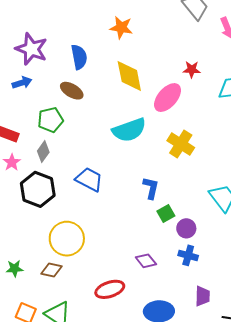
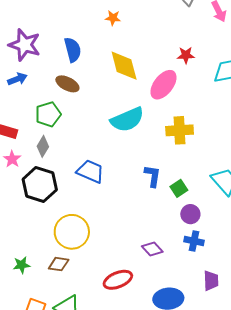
orange star: (121, 28) -> (113, 18), size x0.7
yellow cross: (181, 144) -> (180, 130), turned -32
green square: (166, 214) -> (179, 188), moved

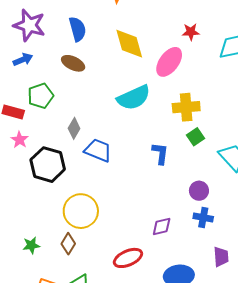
green pentagon: (48, 114) -> (41, 96), moved
gray diamond: (43, 146) -> (74, 128), moved
green square: (179, 188) -> (196, 137), moved
purple diamond: (152, 249) -> (162, 226), turned -60
brown diamond: (59, 264) -> (68, 244), turned -65

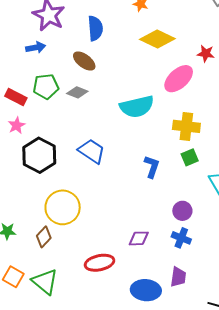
yellow diamond: (129, 44) -> (157, 39), moved, turned -60
gray diamond: (74, 128) -> (77, 92), moved, turned 70
purple trapezoid: (221, 257) -> (178, 277), moved

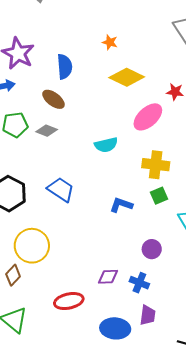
cyan semicircle: (137, 107) -> (106, 145), size x0.7
blue L-shape: (152, 167) -> (121, 205), turned -90
blue cross: (181, 238) -> (139, 283), moved

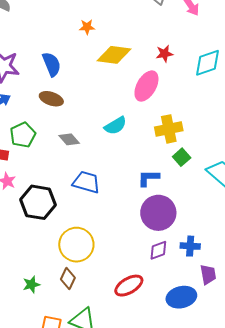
gray diamond: (47, 131) -> (69, 139), moved, turned 45
purple circle: (152, 249) -> (158, 213), moved, size x1.8

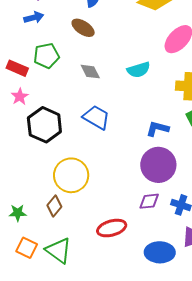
green star: (31, 284) -> (18, 213), moved

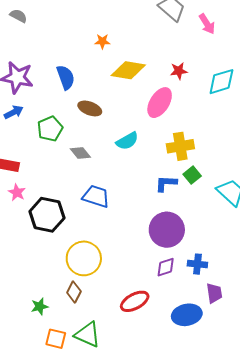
brown ellipse: (83, 28) -> (90, 108), moved
green pentagon: (46, 56) -> (50, 129), moved
blue L-shape: (158, 129) -> (166, 183), moved

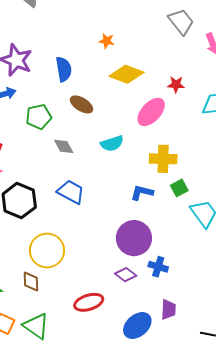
green square: (192, 175) -> (179, 188), moved
blue cross: (197, 264) -> (158, 267), moved
purple diamond: (166, 267) -> (126, 275), turned 45
brown diamond: (74, 292) -> (31, 282), turned -40
blue ellipse: (187, 315) -> (137, 325), turned -40

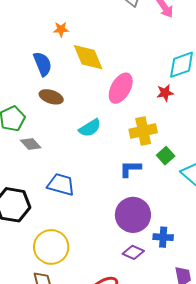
blue semicircle: (64, 69) -> (43, 64), moved
yellow diamond: (127, 74) -> (88, 57), turned 60
red star: (176, 84) -> (165, 93), moved
gray diamond: (64, 146) -> (31, 144), moved

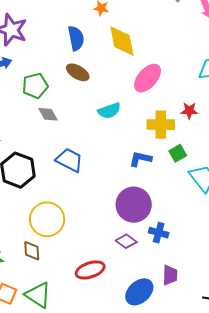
red star: (165, 93) -> (189, 111), moved

